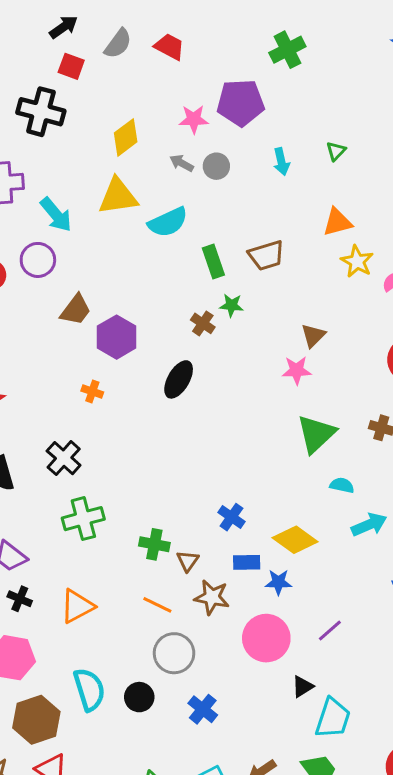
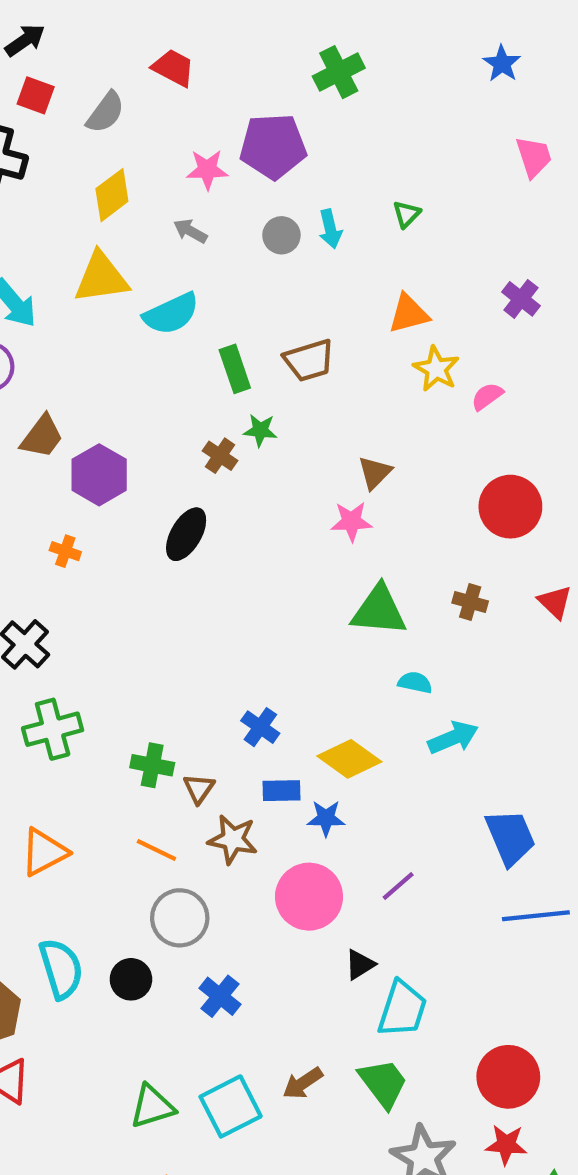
gray semicircle: (118, 44) -> (106, 112), moved
gray circle: (216, 166) -> (281, 235), moved
green triangle: (316, 434) -> (379, 610), turned 48

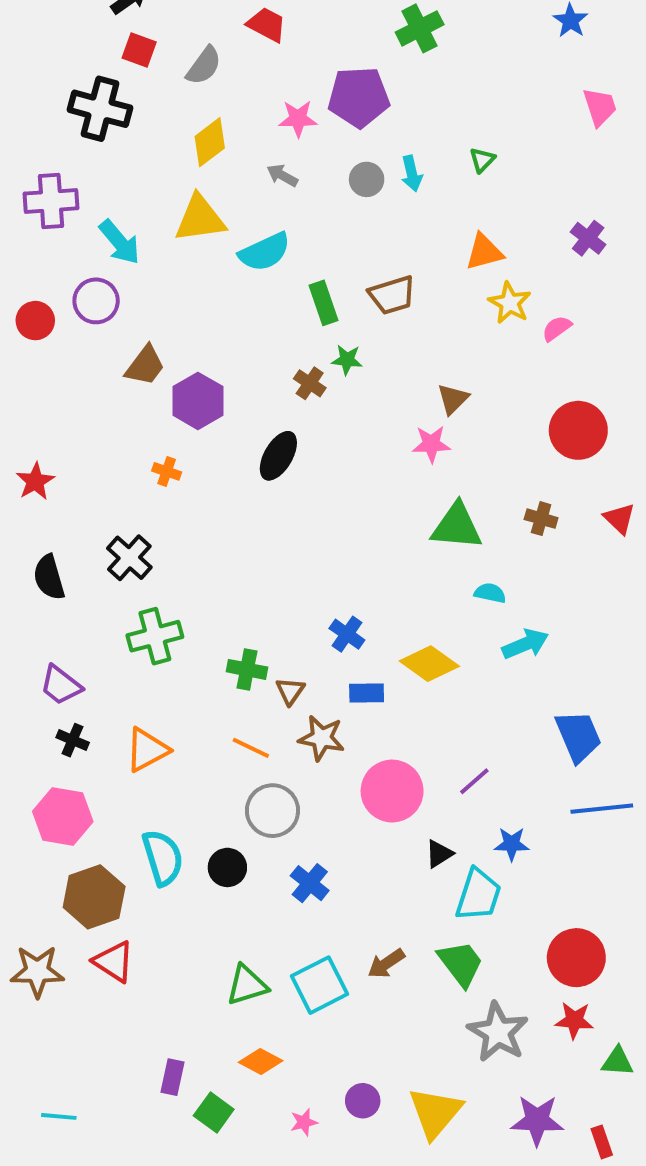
blue star: (326, 818) -> (512, 844), moved

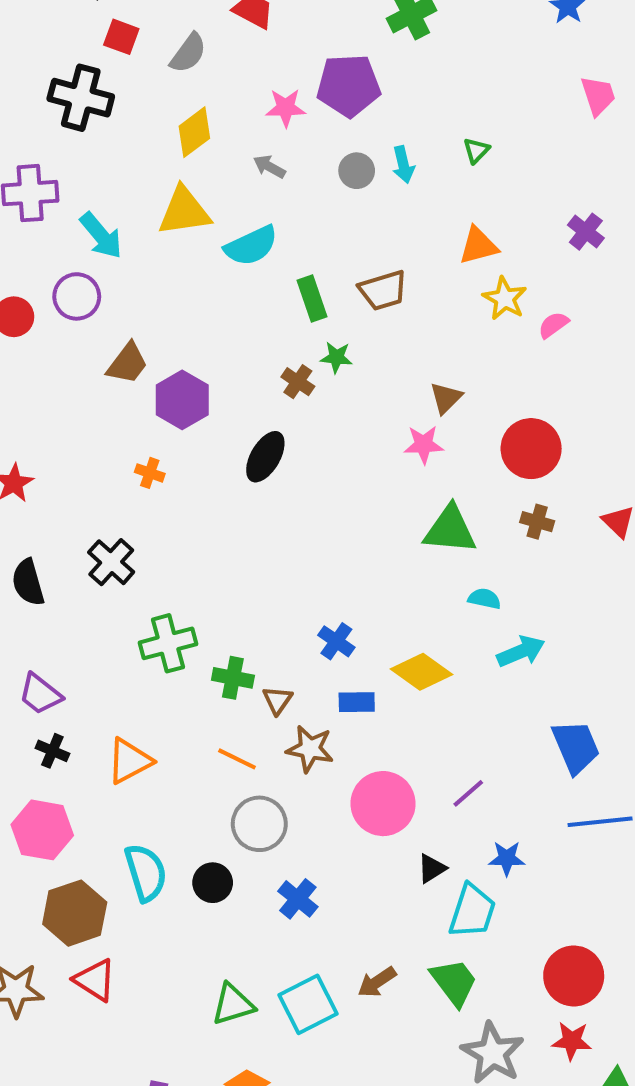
red circle: (578, 430) -> (531, 449), moved
green cross: (155, 636) -> (168, 643), moved

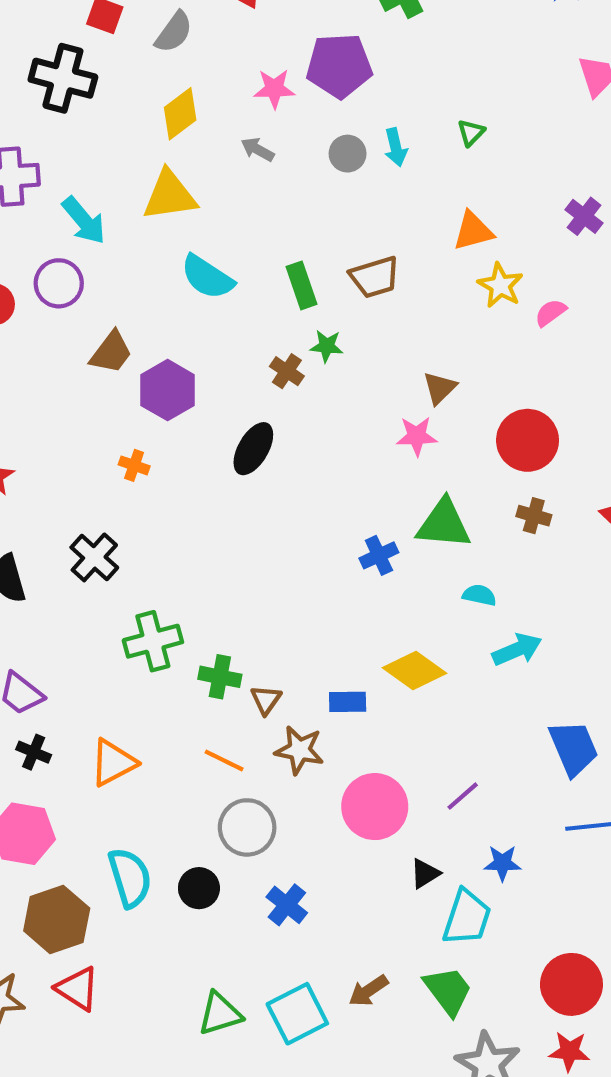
cyan semicircle: (251, 246) -> (207, 277), moved, turned 58
blue cross: (336, 641) -> (379, 555), moved, turned 30

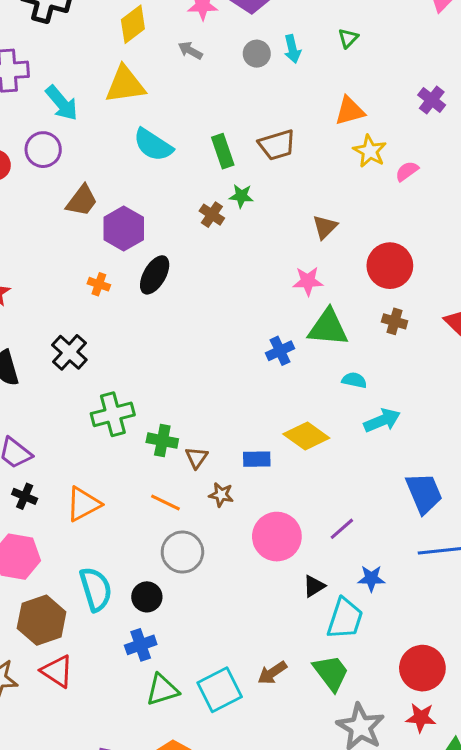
pink star: (417, 436) -> (308, 281), moved
black ellipse: (253, 449) -> (155, 275), moved
brown star: (299, 750) -> (221, 495), size x0.7
blue cross: (287, 905) -> (141, 645), moved, turned 32

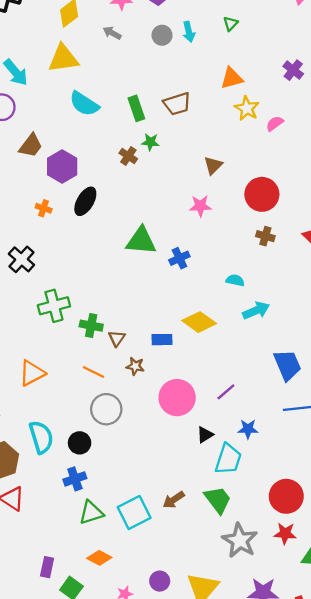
green triangle: (328, 328) -> (141, 241), moved

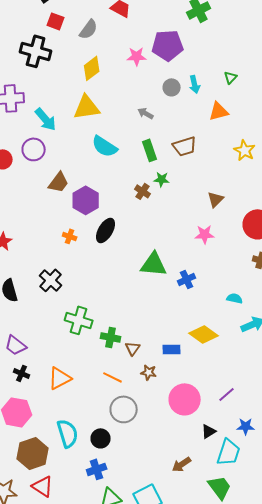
gray arrow: (112, 33) -> (146, 113), moved
orange triangle: (232, 78) -> (219, 111), moved
green cross: (54, 306) -> (79, 320), turned 32
brown arrow: (174, 500) -> (182, 464), moved

